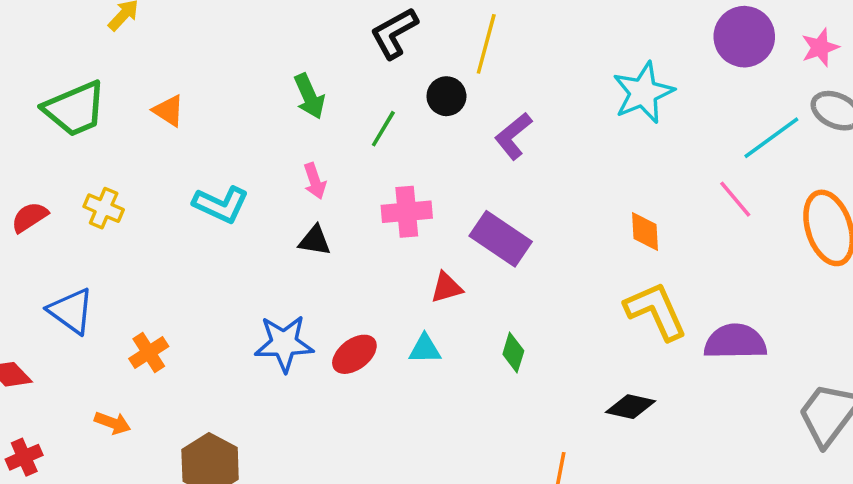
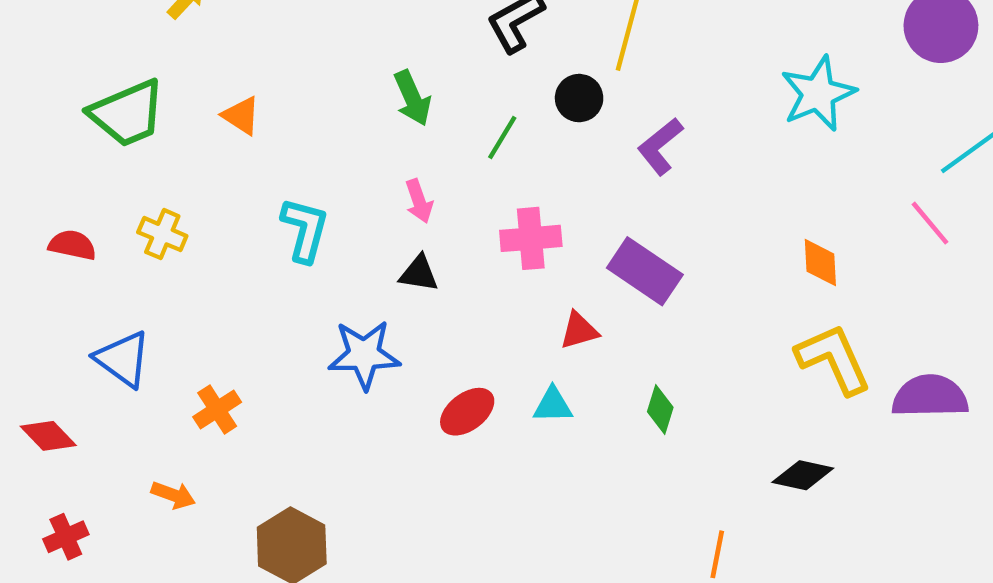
cyan L-shape: (221, 204) -> (305, 230), turned -100
red semicircle: (30, 217) -> (72, 245), turned 45
blue star: (284, 343) -> (364, 355), moved

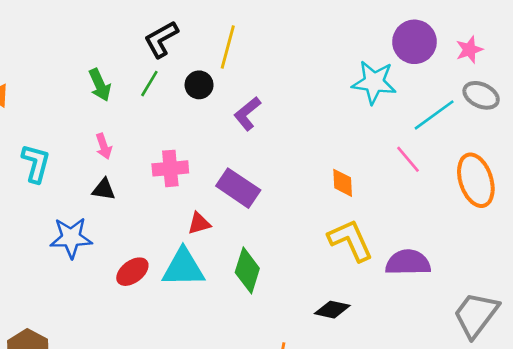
cyan star: (818, 94) -> (374, 82), moved, turned 30
green line: (502, 138) -> (149, 84), moved
cyan triangle: (553, 405) -> (183, 268), size x1.8
green diamond: (660, 410) -> (247, 270), size x1.6

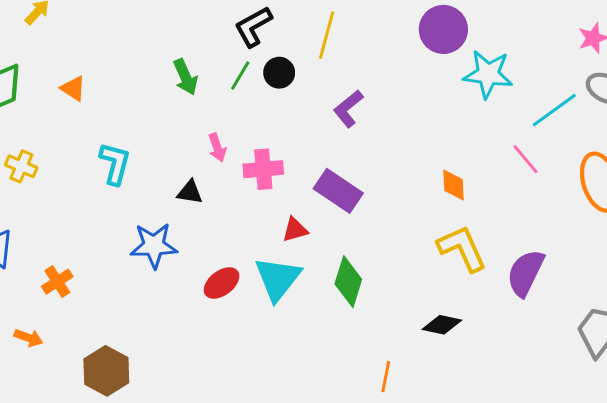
purple circle: (414, 42) -> (443, 29), moved
black circle: (199, 85) -> (279, 73), moved
pink arrow: (104, 146) -> (217, 148), moved
purple semicircle: (408, 262) -> (525, 273), turned -63
cyan triangle: (183, 268) -> (278, 279), turned -51

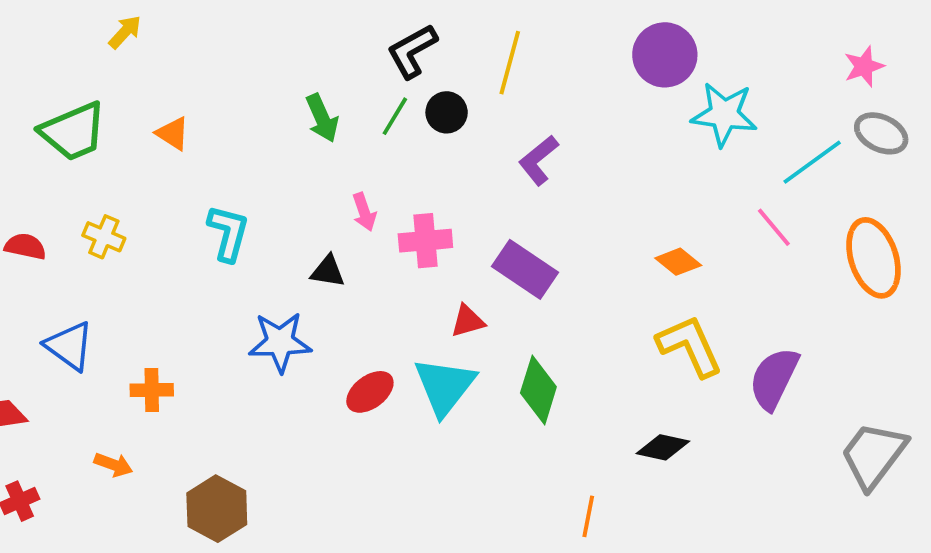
orange diamond: (453, 185) -> (678, 262), turned -48
orange cross: (57, 282) -> (152, 390), turned 32

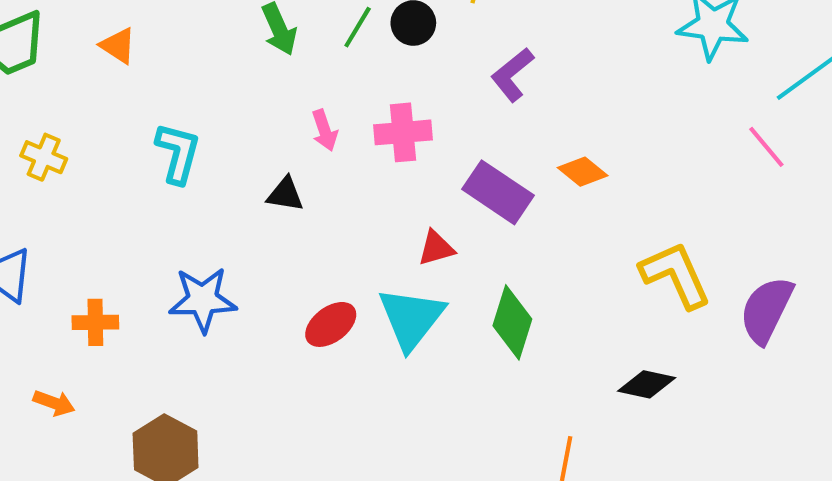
pink cross: (425, 241) -> (403, 132), moved
orange diamond: (678, 262) -> (583, 172), moved
blue star: (280, 342) -> (203, 300), moved

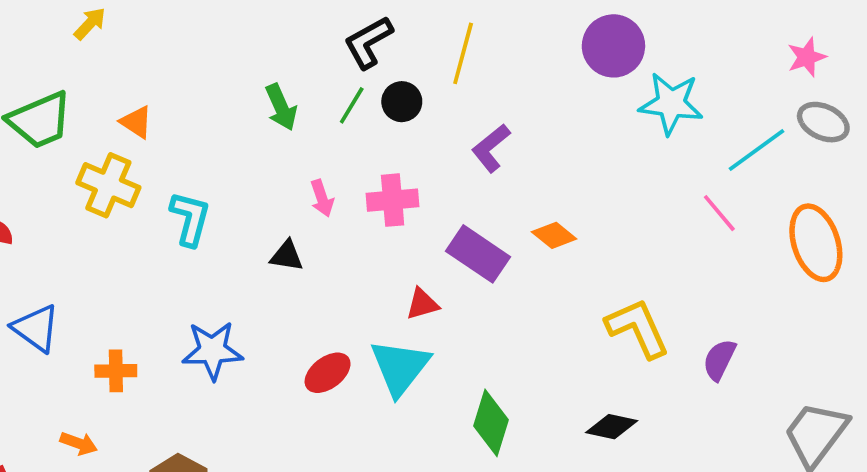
yellow cross: (44, 157) -> (108, 185), moved, size x1.5
purple semicircle: (766, 310) -> (719, 360), size x0.7
green diamond: (512, 322) -> (491, 423), moved

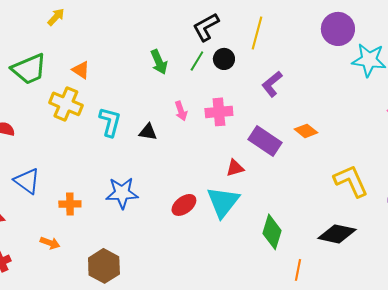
black triangle: (287, 256) -> (148, 132), moved
black diamond: (612, 427) -> (337, 234), size x1.4

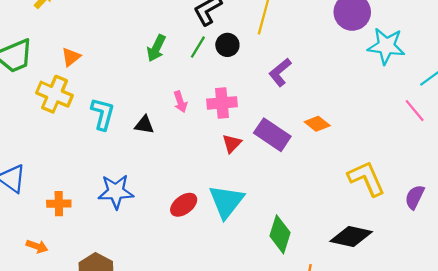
green arrow: (159, 62) -> (156, 48), turned 50
orange triangle: (81, 70) -> (71, 57), turned 48
red triangle: (235, 168) -> (232, 143), moved, turned -30

